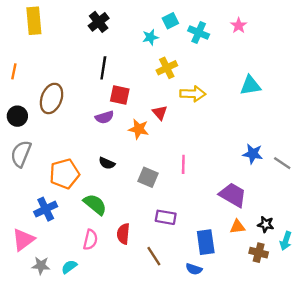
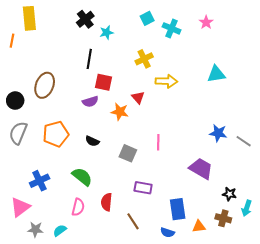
cyan star: (150, 37) -> (107, 32), moved
orange line: (14, 71) -> (12, 41), moved
orange pentagon: (64, 174) -> (56, 134), moved
orange triangle: (237, 227) -> (199, 226), moved

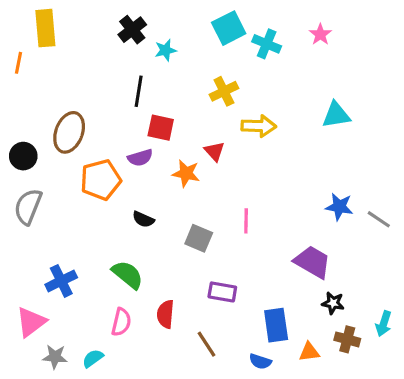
cyan square: (147, 18) -> (229, 28), size x1.5
orange pentagon: (56, 134) -> (101, 180), moved
black star: (229, 194) -> (333, 303), moved

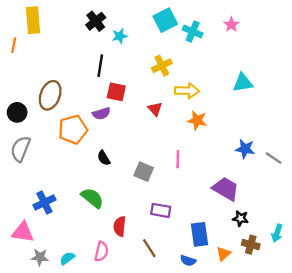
orange star: (186, 173) -> (197, 120), moved
black semicircle: (143, 219) -> (104, 158), turned 35
pink triangle: (31, 322) -> (23, 232), turned 45
pink semicircle: (121, 322) -> (101, 251), moved
orange triangle: (309, 352) -> (223, 254), turned -35

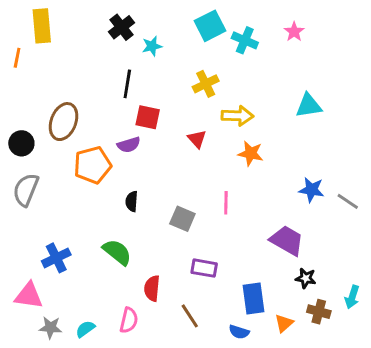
black semicircle: (104, 158) -> (132, 201), turned 35

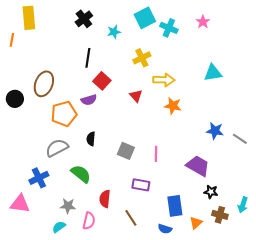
cyan star: (152, 46) -> (114, 32), moved
red square: (148, 117) -> (102, 81), turned 30
gray semicircle: (26, 190) -> (57, 148), moved, turned 40
pink line: (226, 203) -> (156, 154), moved
gray star: (50, 328) -> (68, 206), moved

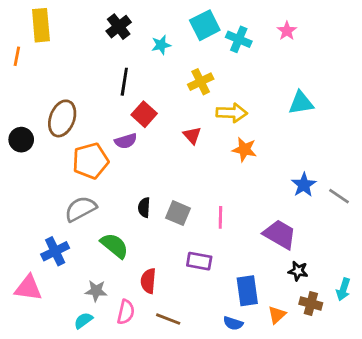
blue star: (215, 131) -> (304, 185), turned 30
black semicircle: (91, 139) -> (144, 207), moved
brown line: (131, 218) -> (168, 319), moved, turned -36

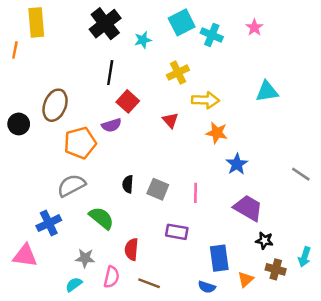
black cross: (119, 27) -> (105, 24), size x1.4
blue star: (304, 185) -> (237, 164), moved

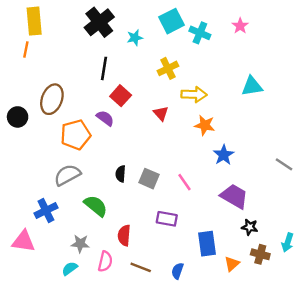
orange line: (15, 50) -> (26, 49), moved
purple semicircle: (111, 125) -> (105, 118), turned -126
pink line: (195, 193) -> (185, 182), turned -36
blue semicircle: (207, 287) -> (177, 271), moved, turned 91

